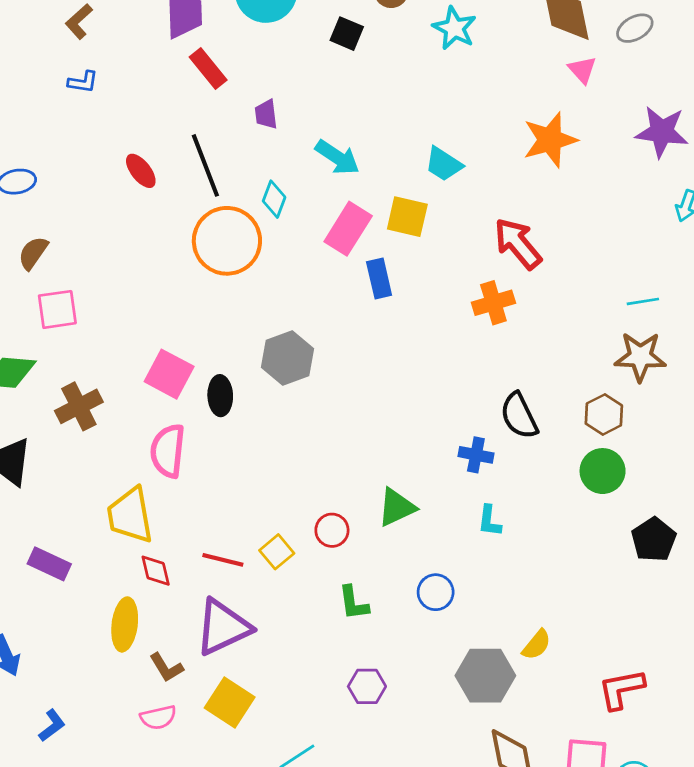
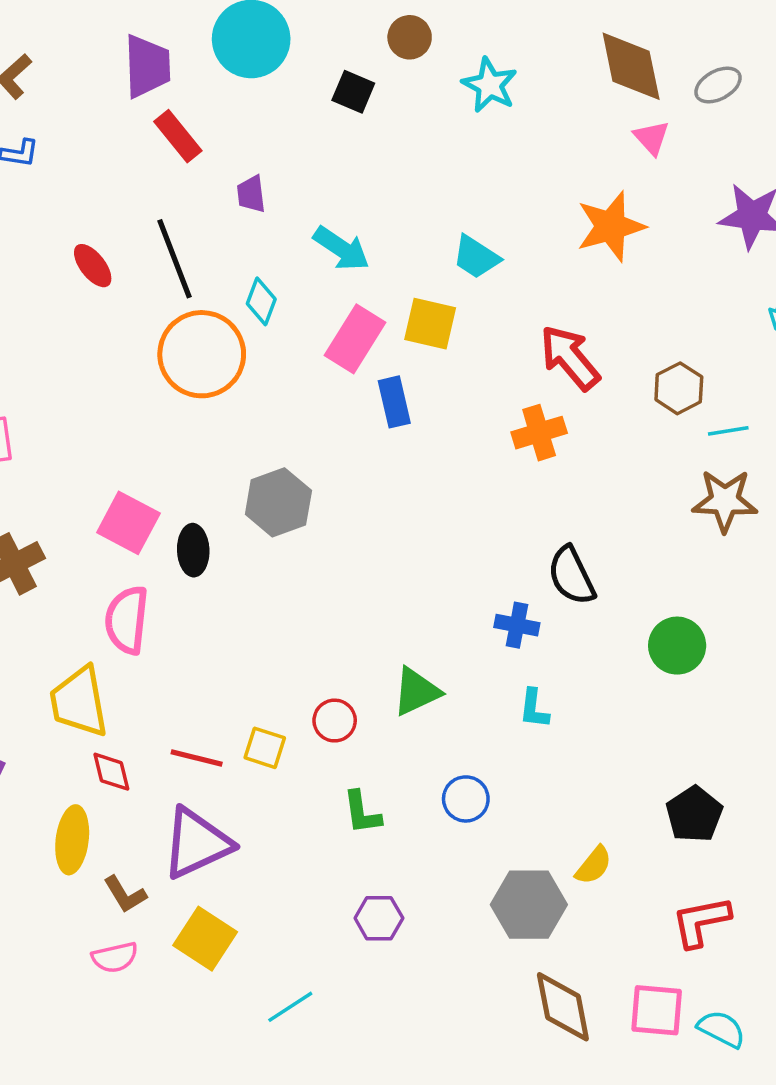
brown hexagon: (604, 414) -> (679, 388), moved
black pentagon: (654, 540) -> (694, 814), moved
yellow square: (277, 552) -> (265, 748), turned -32

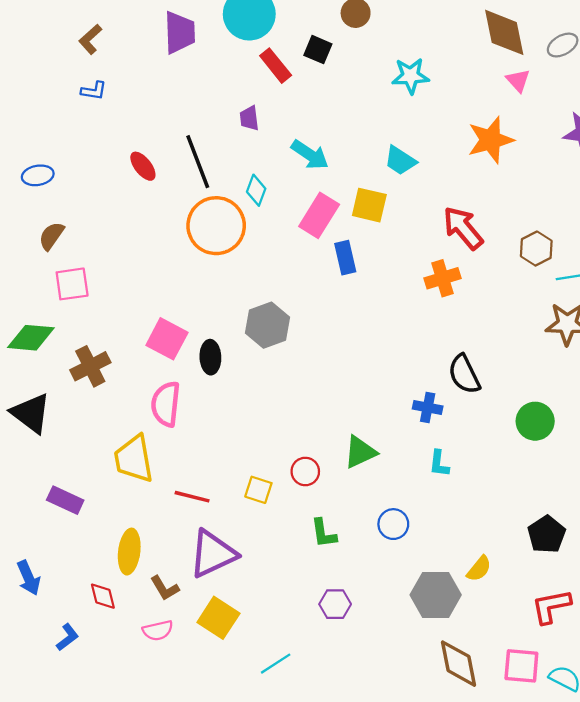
cyan star: (490, 85) -> (410, 76), moved, turned -30
red rectangle: (178, 136) -> (276, 66), moved
red line: (197, 758) -> (192, 497), moved
red diamond: (111, 772) -> (103, 596), moved

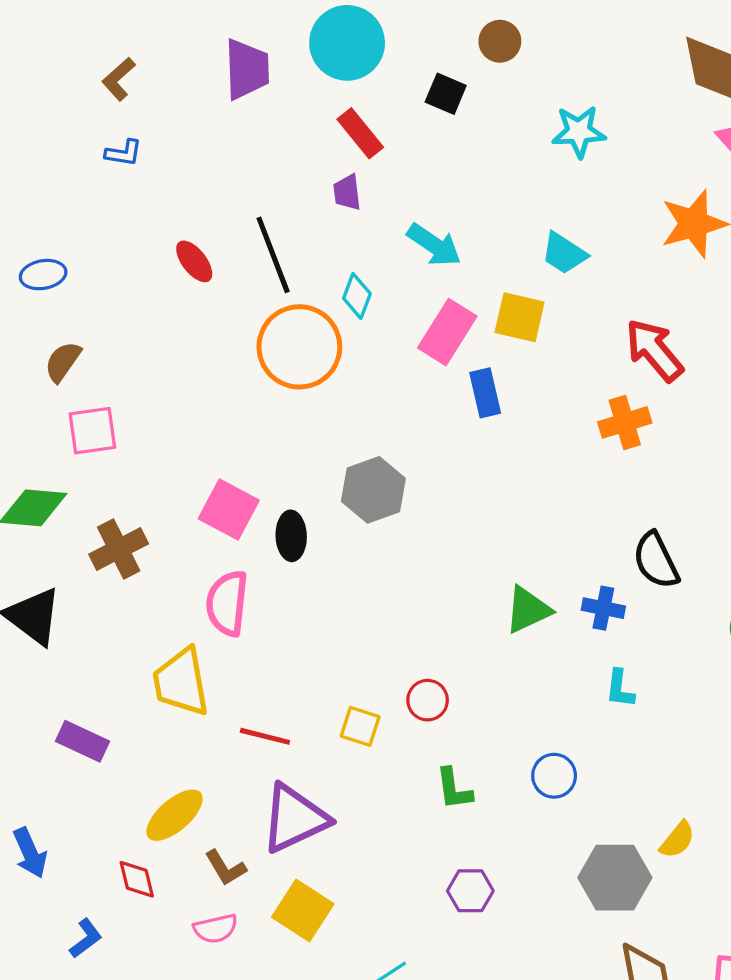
red rectangle: (276, 66) -> (360, 133), moved
green triangle: (360, 452) -> (528, 610), moved
yellow ellipse: (129, 552) -> (175, 815), turned 42

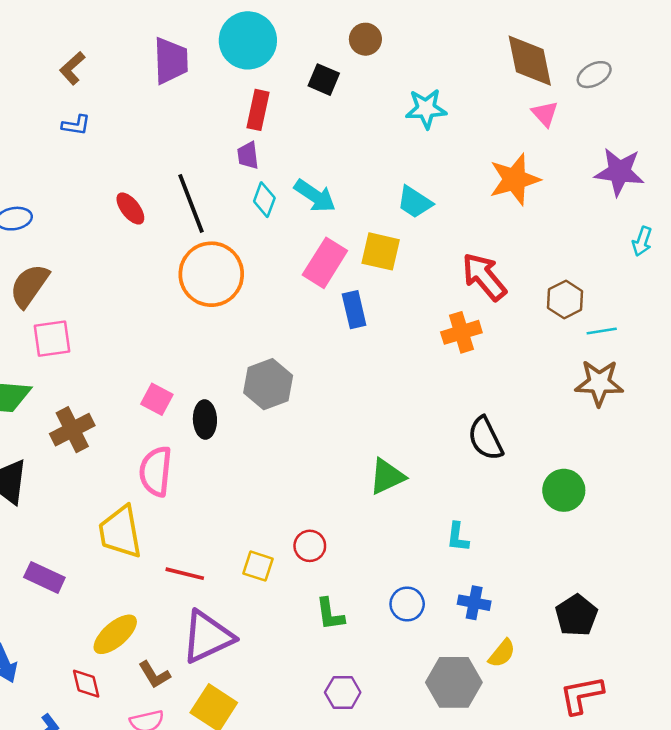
red rectangle: (360, 133) -> (258, 110), turned 51
cyan diamond: (357, 296) -> (264, 200), moved
brown semicircle: (63, 362) -> (29, 286), size x1.4
pink square: (229, 510) -> (157, 399), size x0.7
blue cross: (603, 608) -> (474, 603), moved

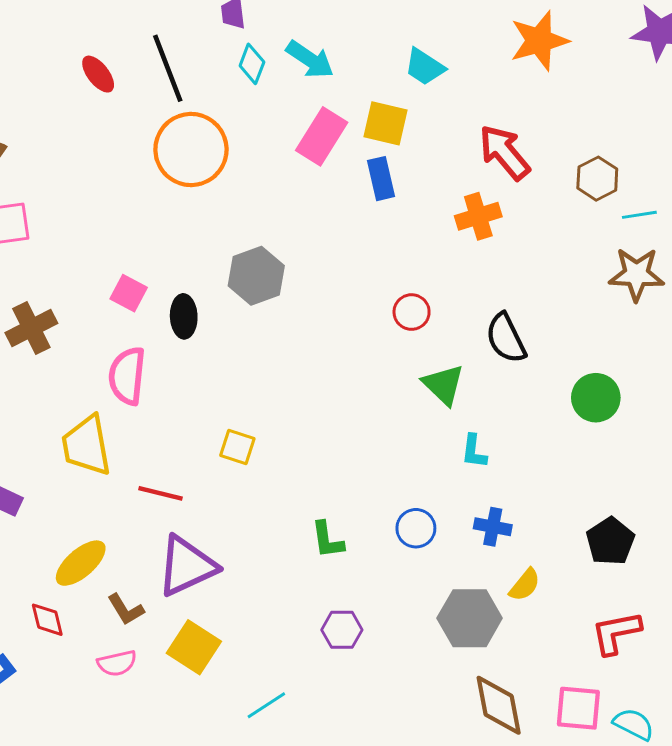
blue rectangle: (354, 310) -> (381, 179), moved
green triangle: (387, 476) -> (443, 385), moved, turned -51
red circle: (310, 546) -> (412, 312), moved
yellow square: (258, 566) -> (237, 447), moved

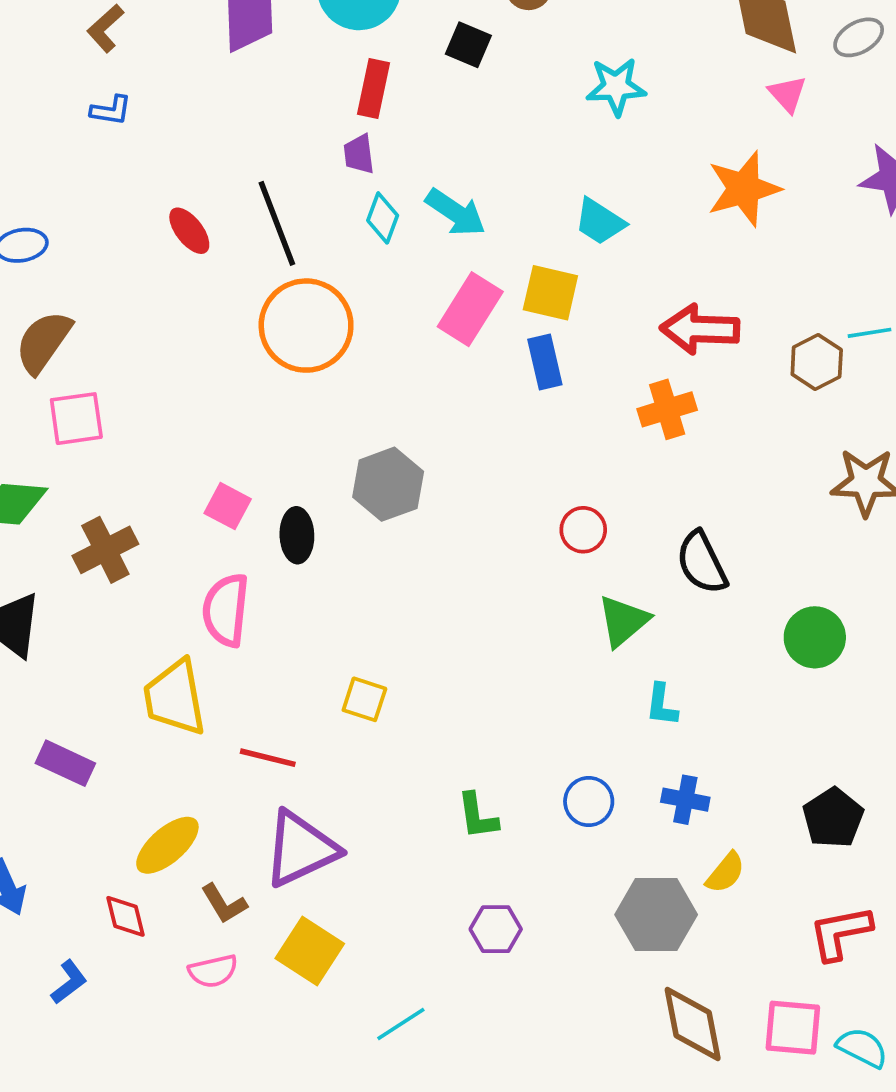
red arrow: (504, 152) -> (700, 329), turned -48
cyan line: (639, 215) -> (870, 333), moved
green triangle: (443, 385) -> (623, 621), turned 36

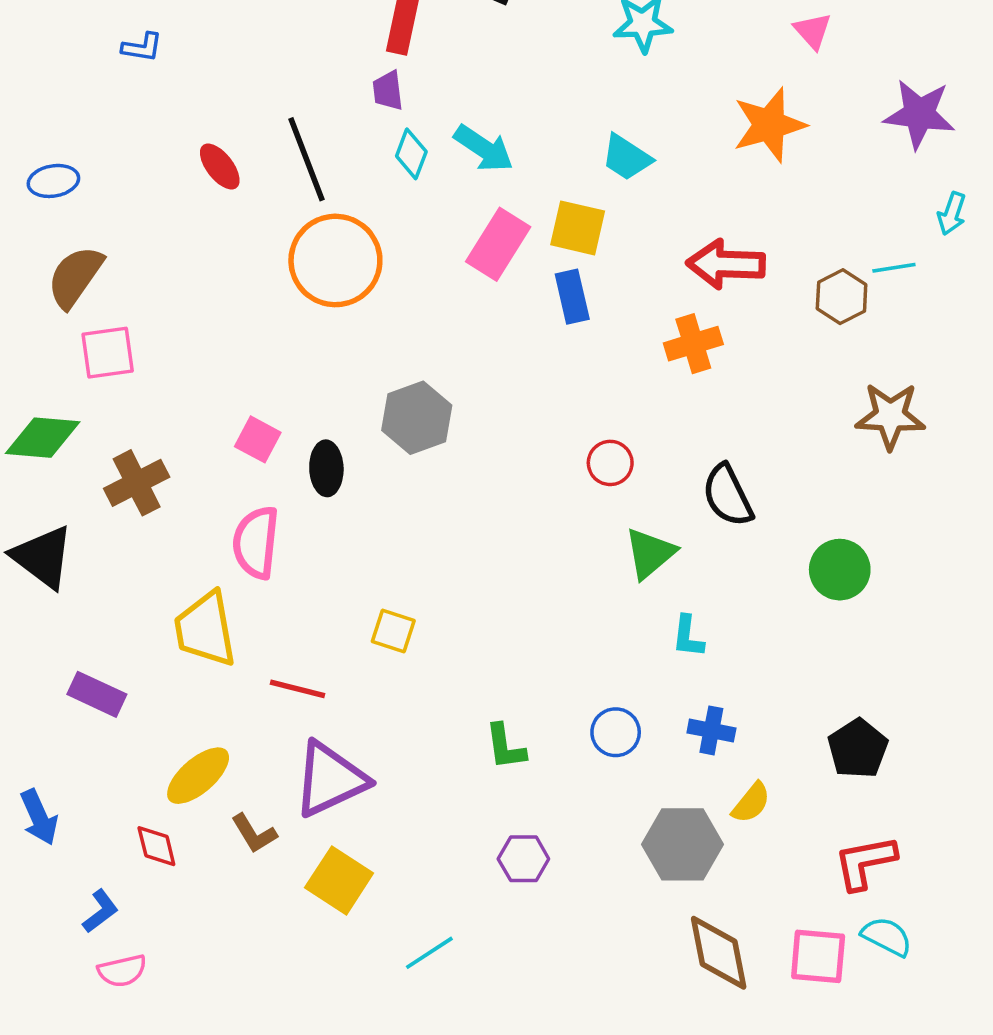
pink semicircle: (213, 971) -> (122, 971), moved
cyan semicircle: (862, 1048) -> (887, 936), moved

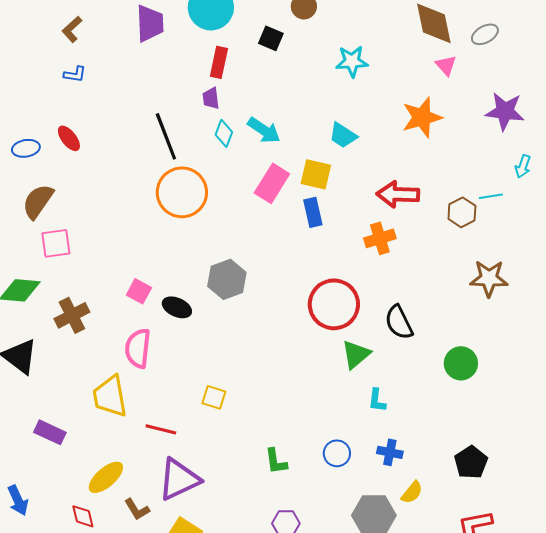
red ellipse: (220, 167) -> (69, 138), moved
red circle: (610, 463) -> (334, 304), size x2.0
black ellipse: (326, 468) -> (177, 307), turned -64

